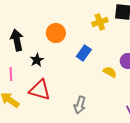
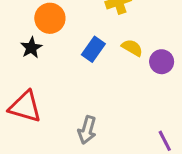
black star: (37, 60) -> (31, 48), moved
yellow semicircle: (110, 72) -> (132, 48), moved

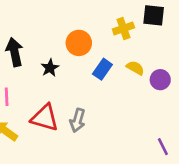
orange circle: (50, 18) -> (79, 43), moved
gray arrow: (87, 130) -> (78, 120), moved

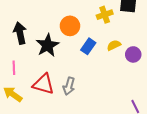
black star: (50, 68) -> (48, 45), size x1.6
yellow semicircle: (135, 68) -> (114, 45), turned -56

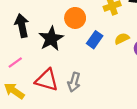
pink line: (14, 68) -> (15, 63), turned 56

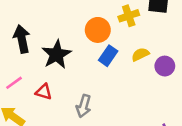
orange circle: (75, 18) -> (98, 30), moved
red triangle: (47, 80) -> (44, 92), moved, size x0.6

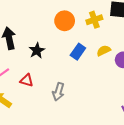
orange circle: (98, 30) -> (65, 21), moved
black star: (57, 54) -> (37, 51), size x0.7

